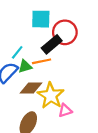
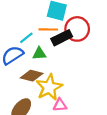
orange line: (42, 61) -> (48, 29), moved
green triangle: (25, 66) -> (39, 54), moved

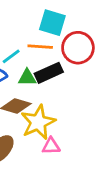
black rectangle: (62, 38) -> (49, 73), moved

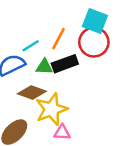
cyan square: (52, 23) -> (95, 21), moved
orange line: (40, 47) -> (59, 39), turned -70

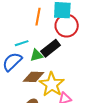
orange line: (59, 39) -> (38, 17), moved
cyan line: (31, 46) -> (22, 43), turned 32

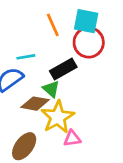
orange line: (38, 17) -> (53, 25), turned -42
green triangle: (36, 55) -> (51, 89), moved, turned 48

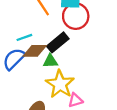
green triangle: (51, 89) -> (50, 61), turned -35
brown diamond: (35, 104) -> (35, 51), moved

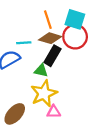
black rectangle: (58, 42) -> (52, 56), turned -36
brown diamond: (35, 51) -> (50, 38), moved

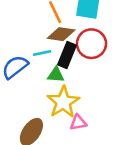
red circle: (75, 37) -> (91, 44), moved
cyan line: (24, 43) -> (42, 53), moved

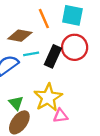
brown diamond: (61, 34) -> (20, 36), moved
green triangle: (56, 75) -> (16, 103), moved, turned 42

